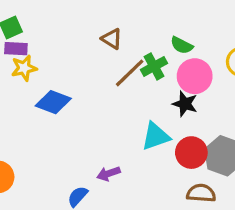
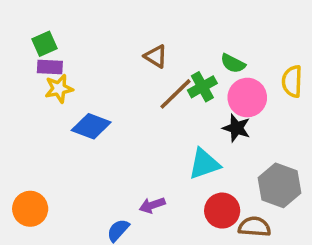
red circle: (191, 153) -> (222, 211), moved

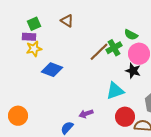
green square: (45, 44) -> (34, 24), moved
brown triangle: (156, 56) -> (67, 21), moved

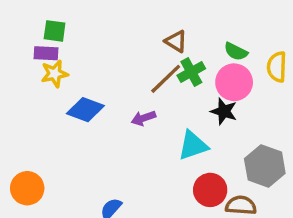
brown triangle: (67, 21) -> (176, 41), moved
green square: (34, 24) -> (55, 31), turned 32
green semicircle: (131, 35) -> (236, 51), moved
purple arrow: (86, 114) -> (143, 118), moved

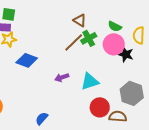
black star: (224, 111) -> (126, 54), moved
purple arrow: (143, 118) -> (62, 77), moved

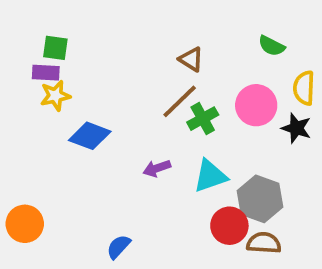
green semicircle: (115, 26) -> (271, 46), moved
green cross: (89, 38) -> (203, 119), moved
black star: (126, 54) -> (296, 128), moved
gray hexagon: (132, 93) -> (260, 199), moved

